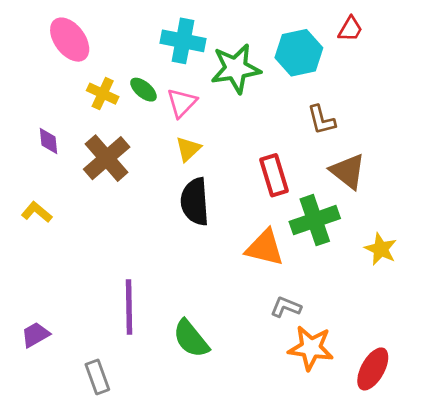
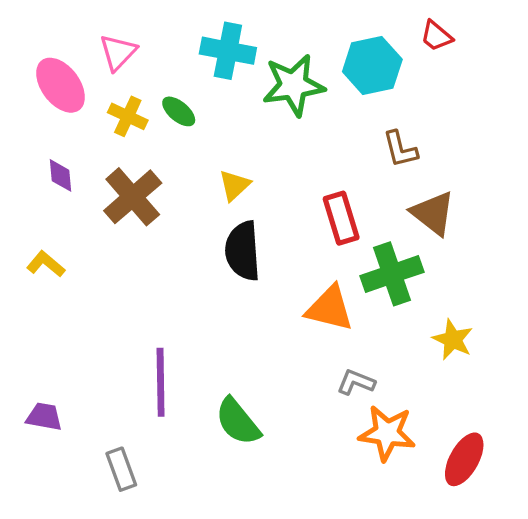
red trapezoid: (350, 29) -> (436, 36), turned 100
pink ellipse: (70, 40) -> (61, 85), moved
pink triangle: (182, 103) -> (118, 52), moved
yellow star: (381, 249) -> (453, 340), moved
purple trapezoid: (35, 335) -> (44, 417), turned 40

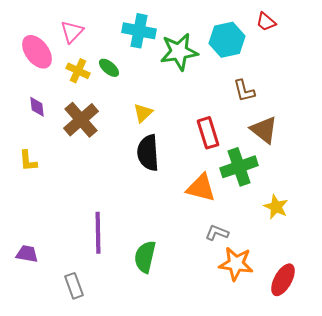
yellow L-shape: (46, 264) -> (28, 161), turned -135
green semicircle: (238, 422) -> (145, 257), turned 52

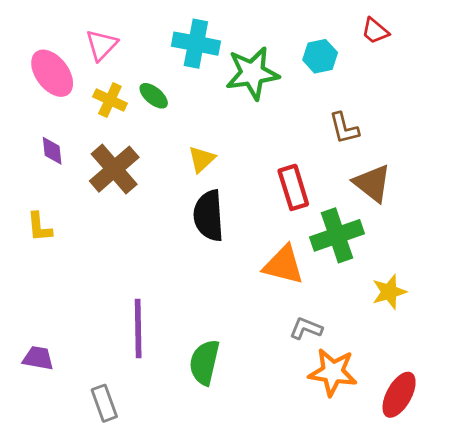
cyan hexagon: (227, 40) -> (320, 56), size x0.7
yellow star: (276, 207) -> (389, 292), turned 30

